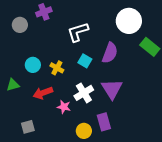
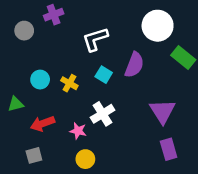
purple triangle: (112, 89) -> (162, 111), moved
red arrow: (43, 93) -> (43, 124), moved
purple rectangle: (104, 122) -> (169, 149), moved
yellow circle: (84, 131) -> (85, 159), moved

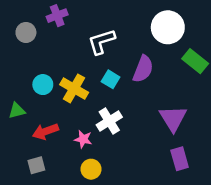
yellow cross: (69, 83) -> (74, 88), size x1.5

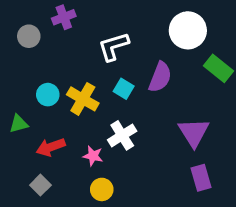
gray square: (36, 165) -> (40, 185), turned -30

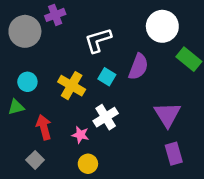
gray circle: (29, 36) -> (25, 31), size x1.6
cyan circle: (48, 95) -> (27, 82), moved
red arrow: (51, 147) -> (44, 127), turned 95

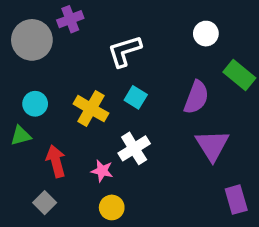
white circle: (162, 26) -> (206, 34), size x0.6
purple semicircle: (138, 67) -> (196, 97), moved
purple rectangle: (174, 154) -> (236, 200), moved

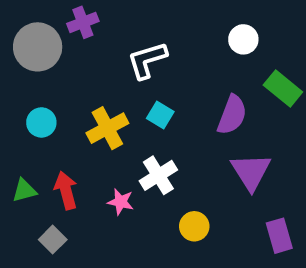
yellow cross: (91, 109) -> (107, 128), turned 32
green triangle: (21, 136) -> (24, 190), moved
yellow circle: (112, 207) -> (194, 226), moved

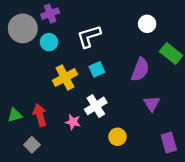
cyan square: (160, 115) -> (97, 69), turned 35
cyan circle: (41, 122) -> (49, 42), moved
purple triangle: (251, 172) -> (152, 104), size x0.7

